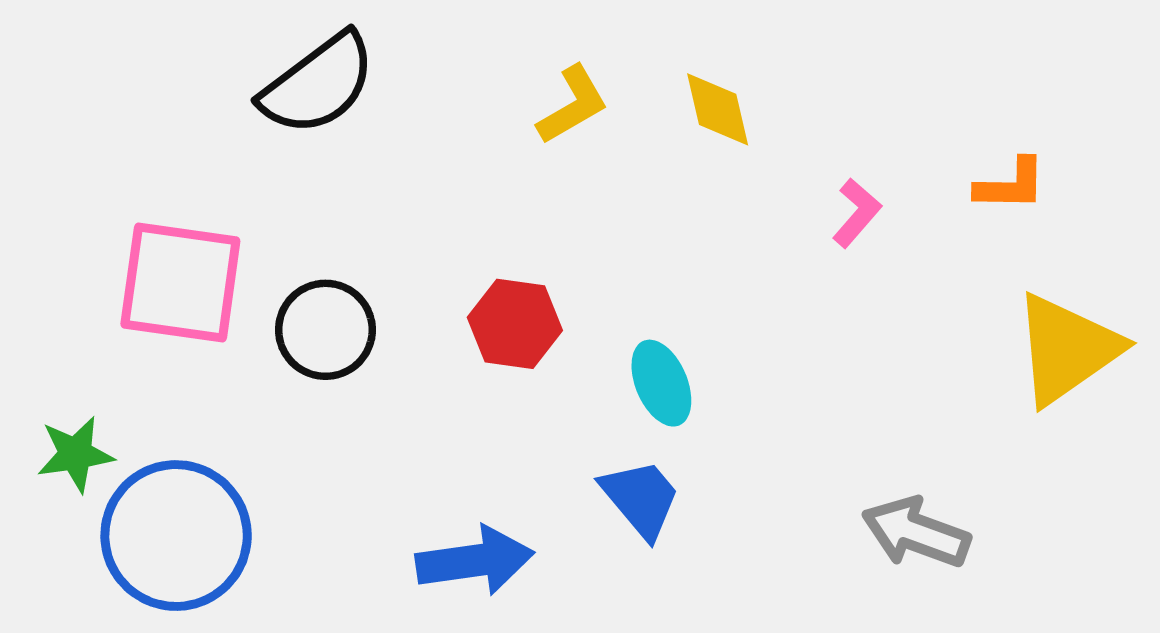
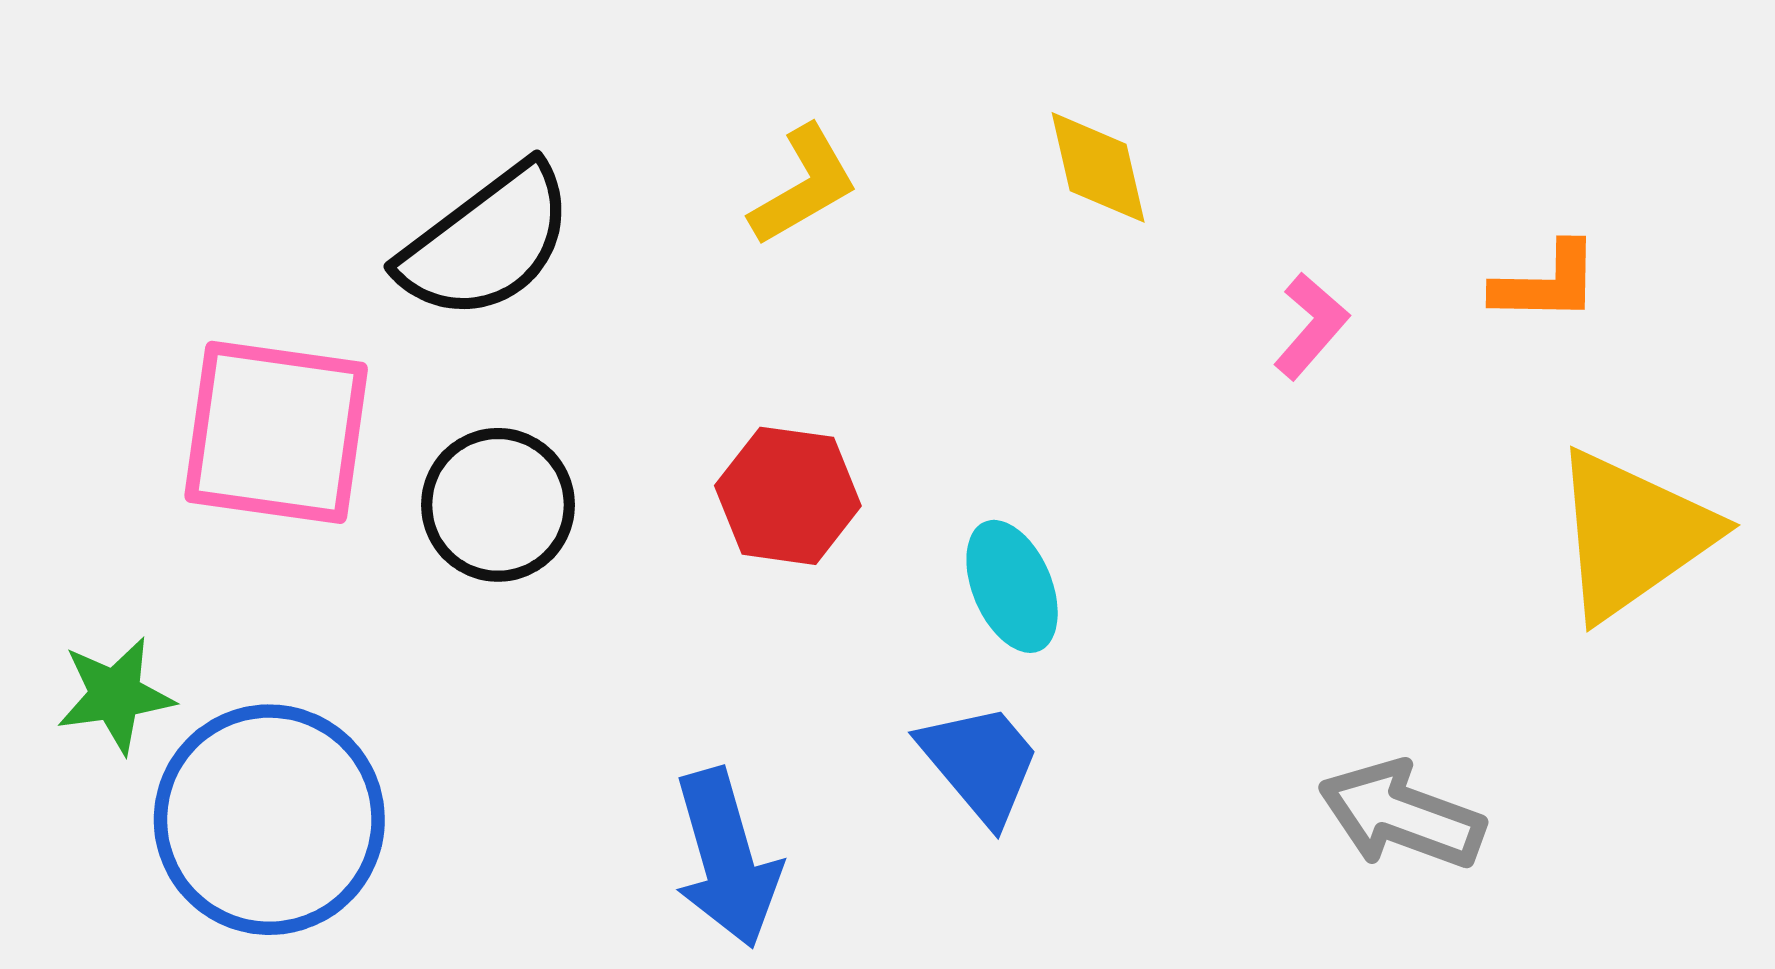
black semicircle: (318, 84) -> (487, 242), moved
yellow L-shape: (573, 105) -> (804, 186), moved
blue arrow: (475, 561) -> (727, 858), turned 82

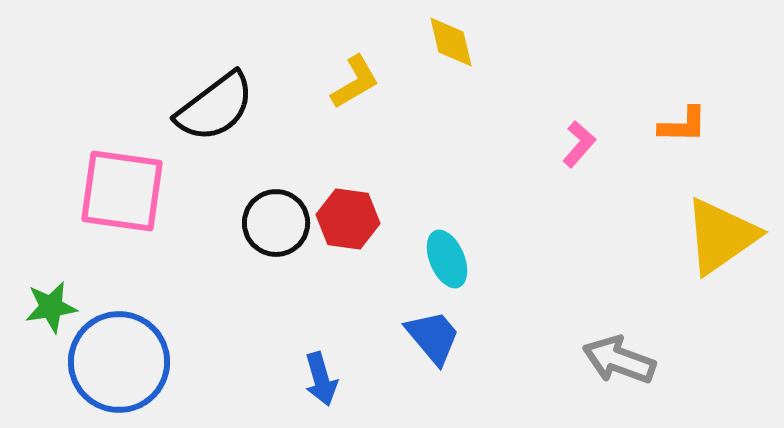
yellow diamond: (1098, 167) -> (451, 42), moved
black circle: (498, 505) -> (276, 223), moved
blue arrow: (727, 858) -> (321, 379), size x0.7

